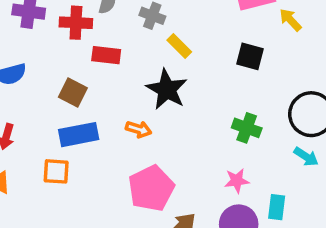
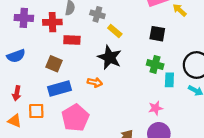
green cross: (247, 128) -> (155, 64), moved
orange square: (56, 171) -> (36, 111), moved
pink pentagon: (151, 188) -> (75, 118), moved
cyan rectangle: (277, 207) -> (169, 80), moved

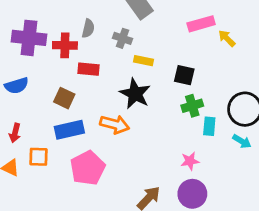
purple cross: (24, 18) -> (29, 38), size x1.4
yellow rectangle: (115, 31) -> (143, 61), turned -32
black square: (157, 34) -> (184, 75), moved
green cross: (155, 64) -> (192, 106), turned -35
orange arrow: (95, 82) -> (115, 124), size x1.5

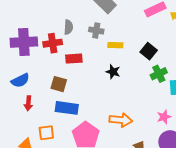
black square: (184, 75) -> (149, 51), turned 35
black star: (135, 94) -> (113, 72), size x0.6
orange arrow: (115, 124) -> (121, 120), moved
blue rectangle: (69, 130) -> (67, 108), turned 30
red arrow: (15, 133) -> (28, 103), moved

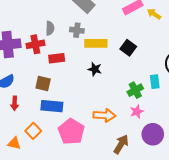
yellow rectangle: (115, 45) -> (96, 43), size x1.5
green cross: (159, 74) -> (135, 90), moved
pink star: (164, 117) -> (137, 112), moved
orange square: (46, 133) -> (33, 131), turned -35

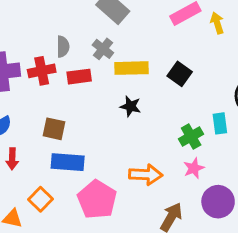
yellow arrow: (154, 14) -> (217, 23), turned 40
gray cross: (77, 30) -> (103, 49), turned 32
red rectangle: (57, 58) -> (79, 77), moved

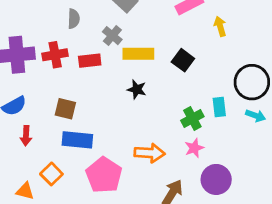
yellow arrow: (217, 23) -> (220, 26), moved
gray semicircle: (63, 47) -> (74, 19), moved

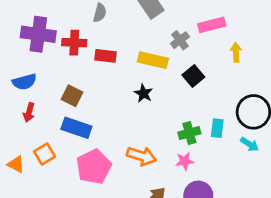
gray cross: (112, 36) -> (180, 40), moved

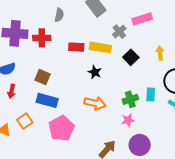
yellow arrow: (236, 52) -> (160, 53), moved
red rectangle: (106, 56) -> (76, 47), moved
orange arrow: (141, 156) -> (95, 103), moved

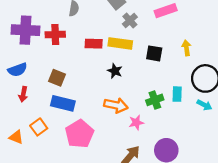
gray cross: (119, 32) -> (130, 20), moved
black square: (131, 57) -> (154, 53), turned -35
pink star: (128, 120) -> (136, 123), moved

